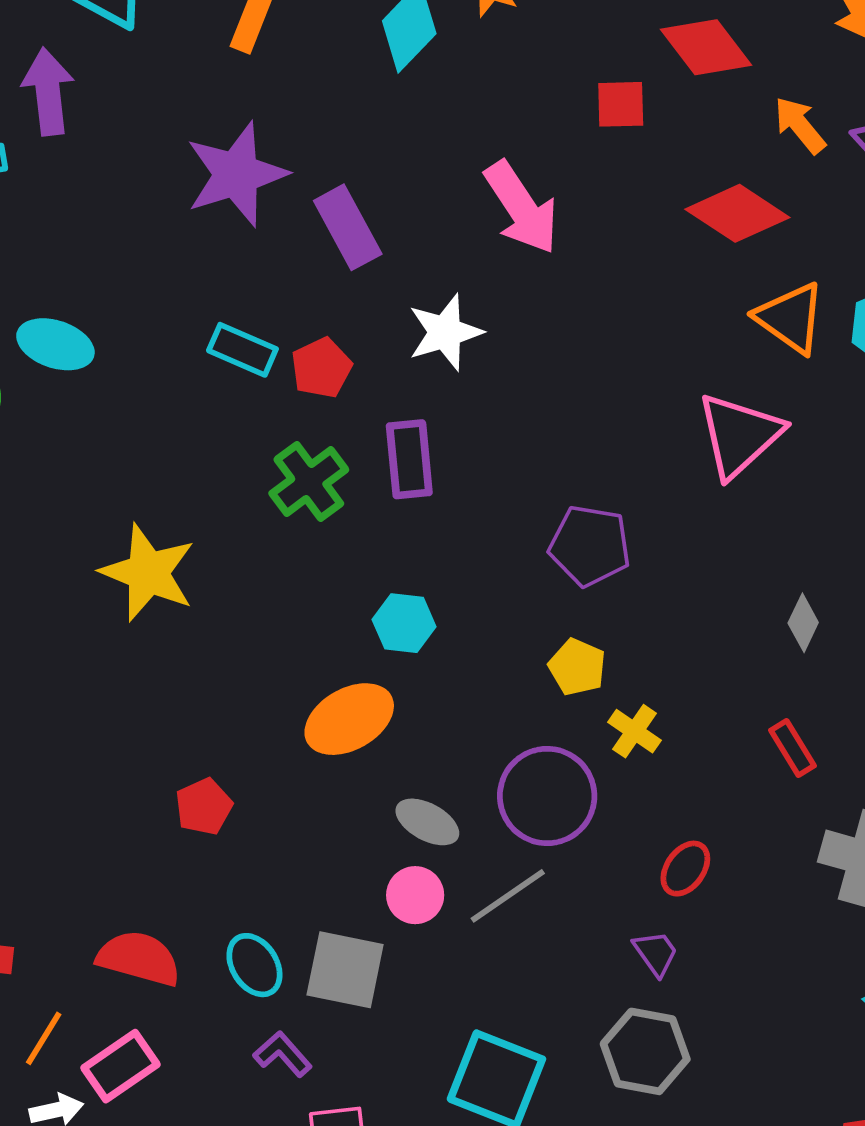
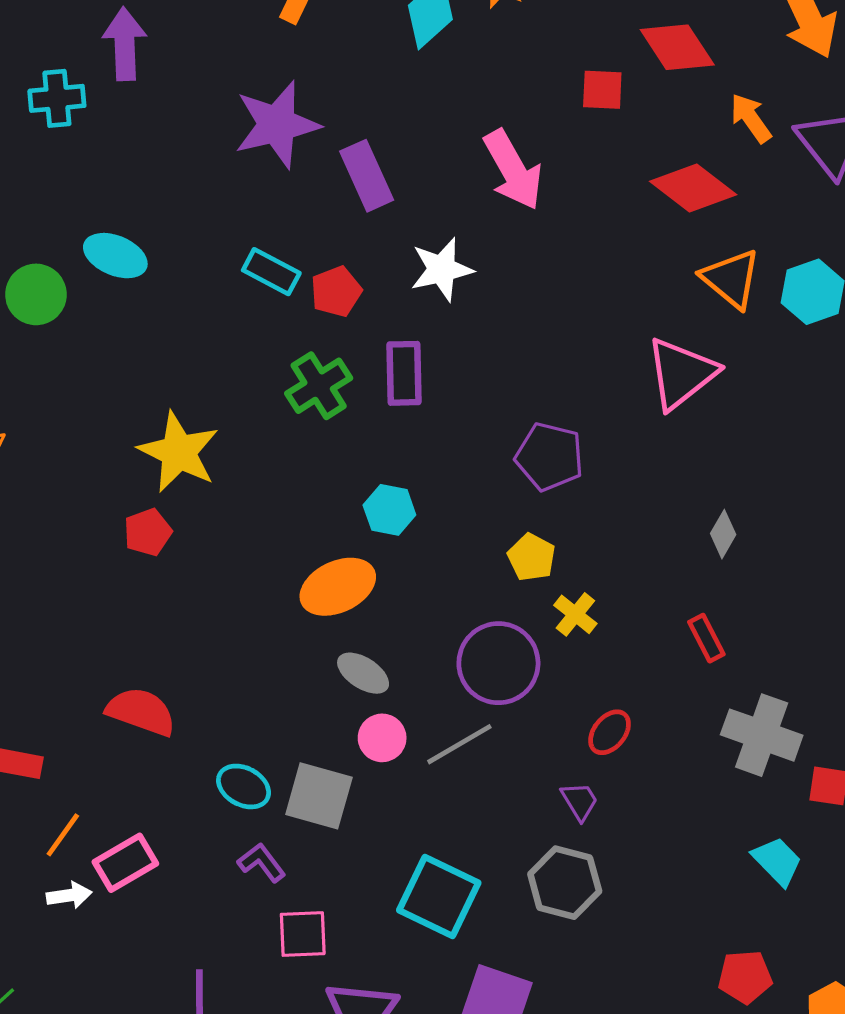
red pentagon: (204, 806) -> (148, 532), moved
gray ellipse: (427, 822) -> (363, 673), moved
red semicircle: (139, 958) -> (141, 712), moved
cyan ellipse: (254, 965) -> (244, 786), turned -34

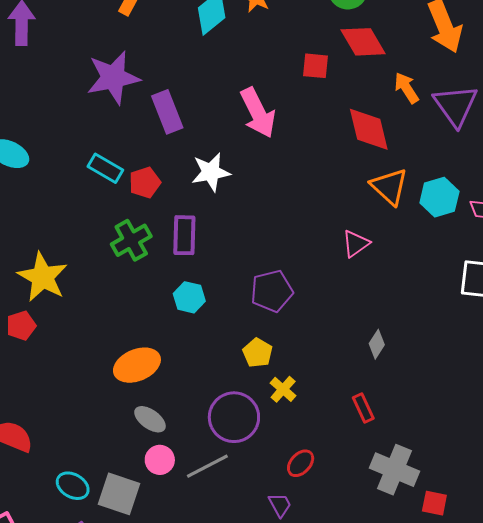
red diamond: (693, 188) -> (369, 129), turned 36
pink triangle: (681, 373) -> (356, 244), size x0.6
purple pentagon: (549, 457) -> (272, 291), turned -30
cyan hexagon: (389, 510) -> (189, 297), moved

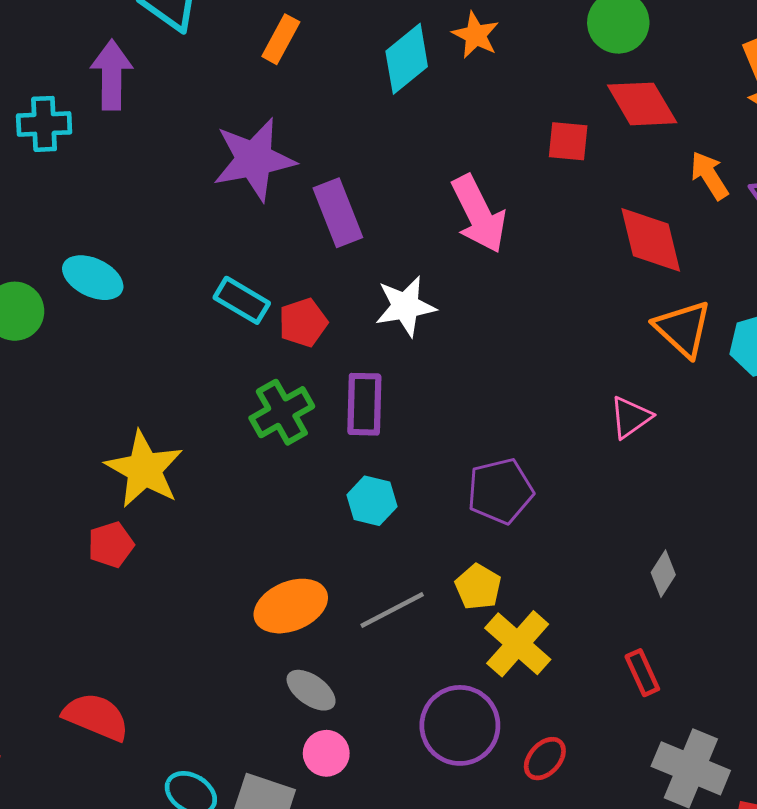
yellow cross: (283, 389) -> (518, 644), size x1.6
purple circle: (234, 417) -> (460, 725), moved
gray line: (207, 466) -> (392, 610), moved

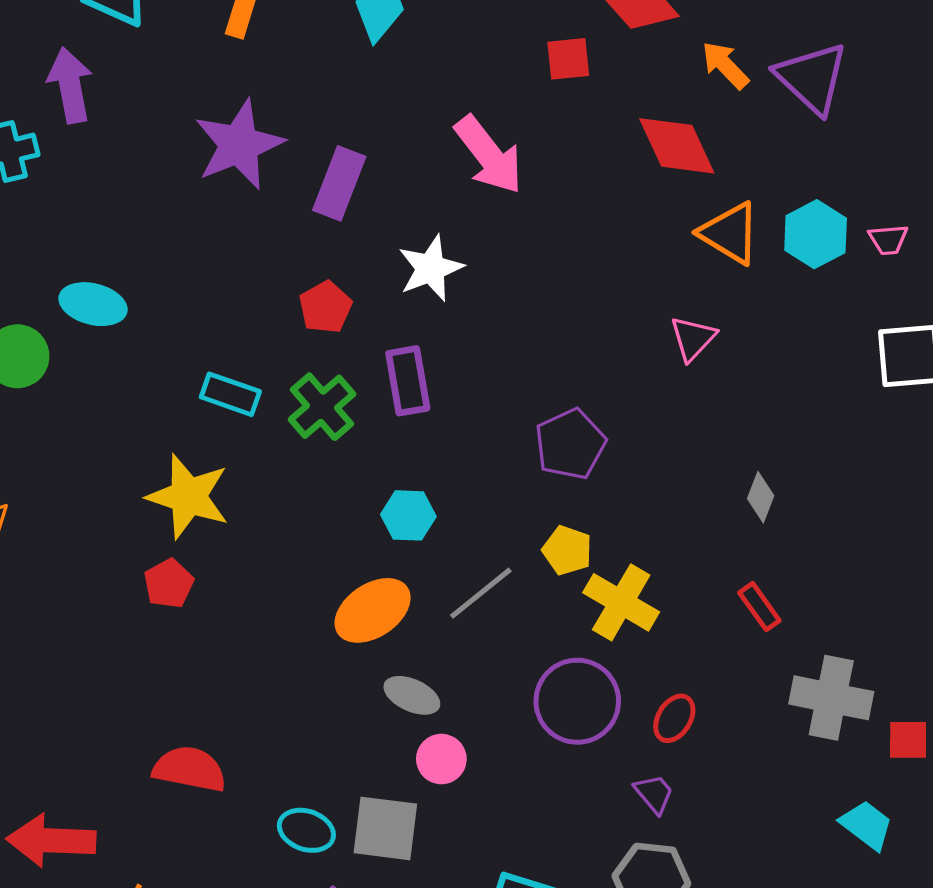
purple rectangle: (338, 213) -> (339, 183), turned 54
cyan rectangle: (242, 300) -> (230, 394), moved
cyan hexagon: (372, 501) -> (408, 515), moved

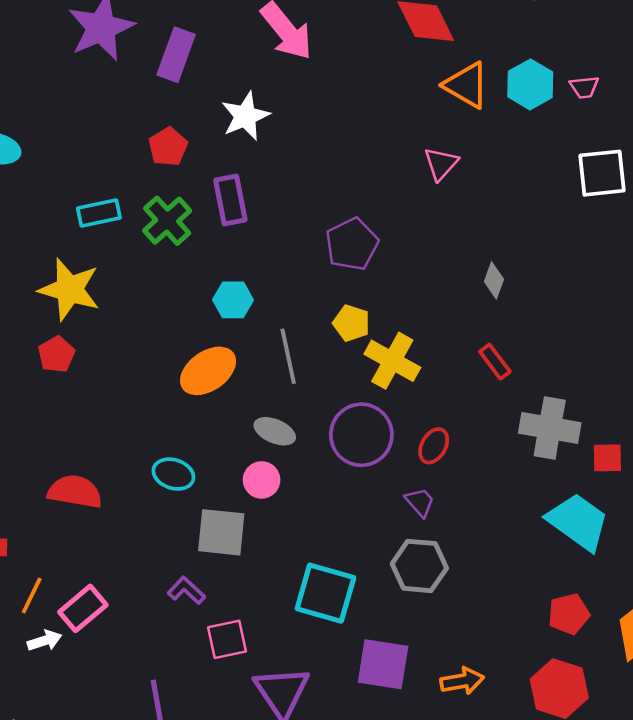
cyan rectangle: (230, 394) -> (99, 213), turned -30
gray line: (481, 593) -> (288, 356), turned -62
gray ellipse: (412, 695) -> (275, 431), moved
cyan trapezoid: (867, 825) -> (578, 522), size x1.6
cyan ellipse: (306, 830) -> (173, 474), moved

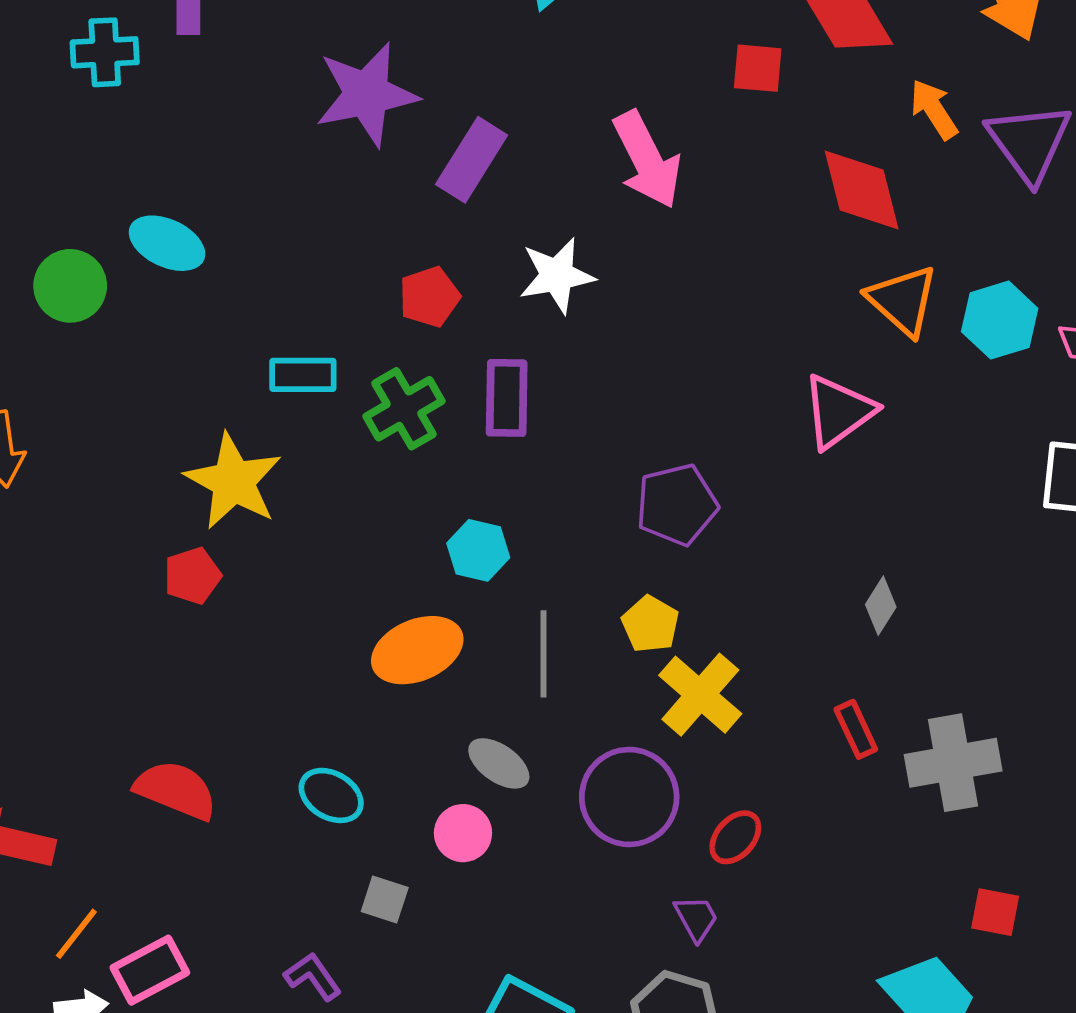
pink triangle: (441, 164) -> (838, 411), size x1.4
gray cross: (550, 428) -> (953, 763), moved, turned -32
gray square: (221, 532) -> (385, 900), size x0.6

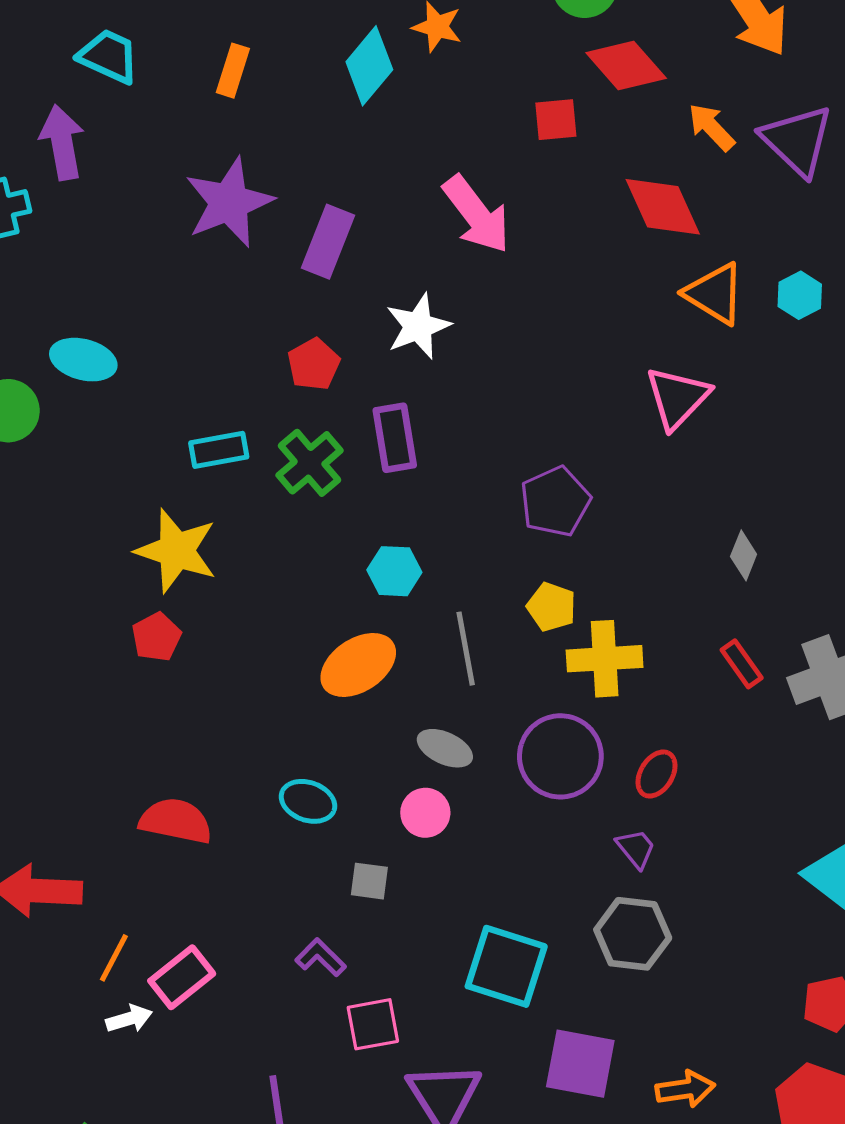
cyan hexagon: (1000, 320) -> (800, 295), size x0.7
yellow cross: (700, 695) -> (605, 659), turned -34

